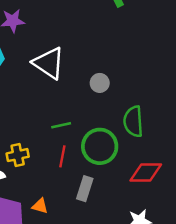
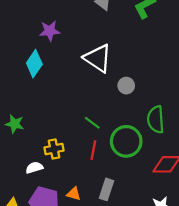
white triangle: (49, 63) -> (98, 58), moved
green line: (61, 125) -> (92, 123), turned 49
gray rectangle: (85, 189) -> (107, 189), moved

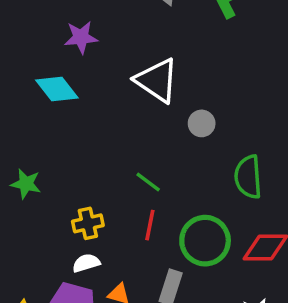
cyan diamond: (34, 64) -> (57, 89), turned -72
green circle: (126, 141) -> (205, 241), moved
white semicircle: (34, 168) -> (86, 263), moved

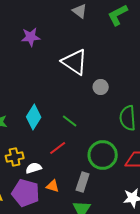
cyan diamond: (57, 89) -> (34, 117), moved, turned 70
yellow cross: (88, 223) -> (15, 157), moved
red line: (150, 225) -> (58, 148), moved, turned 42

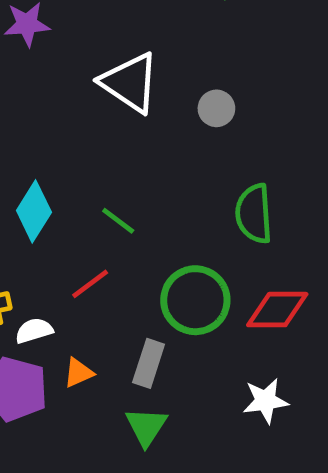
gray circle: (101, 87) -> (216, 108), moved
orange triangle: (53, 186) -> (78, 373), turned -40

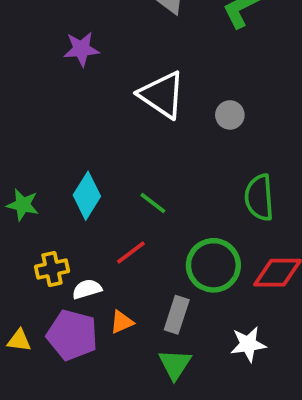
white star: (266, 401) -> (248, 344), moved

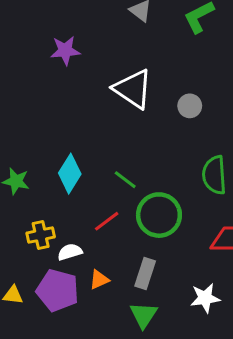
green circle: (213, 265) -> (159, 215), moved

